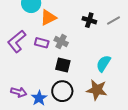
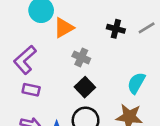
purple rectangle: (42, 43) -> (31, 90), moved
black square: (63, 65) -> (85, 87), turned 35

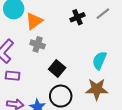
black cross: (116, 29) -> (77, 17), turned -32
gray cross: (81, 57) -> (38, 44), moved

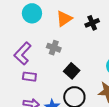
orange triangle: (34, 21) -> (64, 19), moved

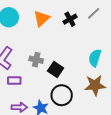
gray cross: (54, 48) -> (36, 60), moved

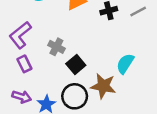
purple rectangle: (14, 81) -> (24, 64), turned 48
brown star: (95, 85) -> (103, 86), moved

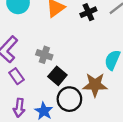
black square: (76, 65) -> (57, 76), moved
purple arrow: (22, 97) -> (19, 108), turned 90

